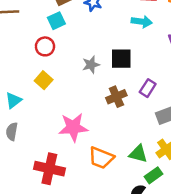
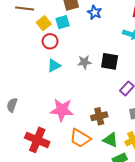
yellow square: (44, 80) -> (44, 23), moved
brown cross: (116, 97) -> (99, 116), moved
cyan triangle: (13, 100) -> (54, 66), moved

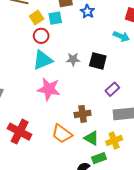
cyan triangle: (54, 66) -> (43, 60), size x1.5
pink star: (62, 110) -> (49, 89), moved

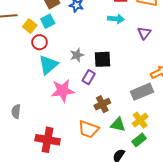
black square: (98, 61) -> (103, 59), moved
purple rectangle: (112, 89) -> (89, 77), moved
green rectangle: (99, 158) -> (139, 140), moved

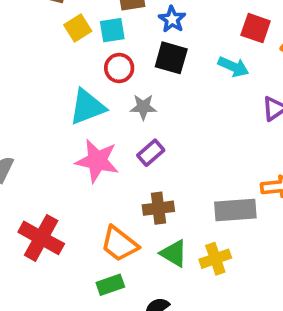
red circle: (40, 42) -> (119, 68), moved
black square: (103, 59) -> (171, 58), moved
green rectangle: (139, 140) -> (110, 285), moved

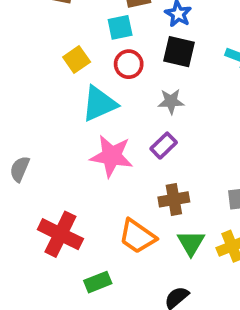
yellow square: (78, 28) -> (77, 60), moved
gray star: (143, 107) -> (171, 101), moved
green triangle: (174, 253) -> (191, 243), turned 32
green rectangle: (110, 285) -> (98, 282), moved

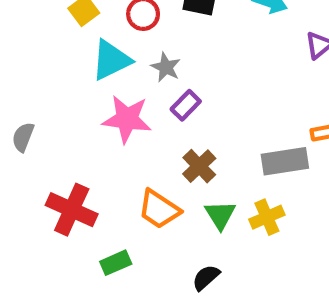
gray star: (171, 101) -> (166, 67), moved, turned 30
brown cross: (174, 199) -> (199, 166), turned -32

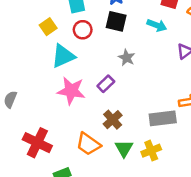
gray star: (166, 67) -> (127, 58), moved

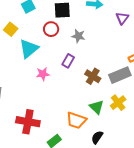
red circle: (83, 30) -> (51, 29), moved
pink star: (71, 91) -> (43, 74), size x0.6
brown cross: (113, 120) -> (93, 76), moved
orange trapezoid: (88, 144) -> (76, 120), moved

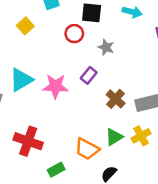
cyan triangle: (29, 49) -> (21, 80), moved
pink star: (43, 74) -> (55, 86), size x1.5
green triangle: (96, 107) -> (114, 137), turned 35

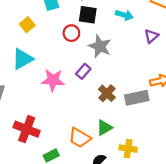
gray star: (106, 47) -> (100, 46), size x1.5
cyan triangle: (21, 80) -> (23, 59), moved
yellow cross: (141, 136) -> (128, 149), moved, turned 35

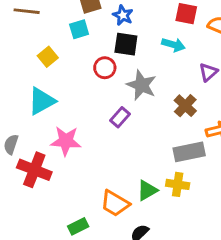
pink star: (53, 80) -> (66, 141), moved
brown cross: (107, 93) -> (185, 106), moved
red cross: (27, 129) -> (34, 170), moved
yellow cross: (128, 149) -> (178, 184), moved

